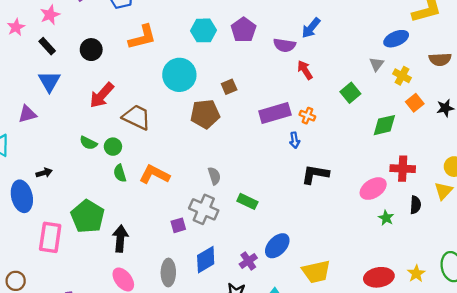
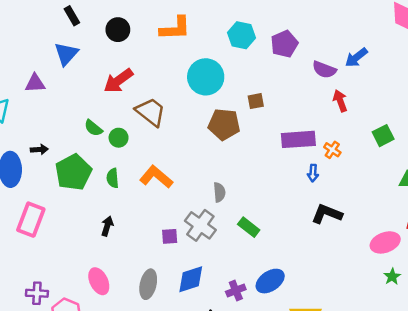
green semicircle: (120, 173) -> (113, 178), moved
green pentagon: (88, 216) -> (73, 172), moved
black arrow: (120, 239) -> (107, 226), moved, size x0.7

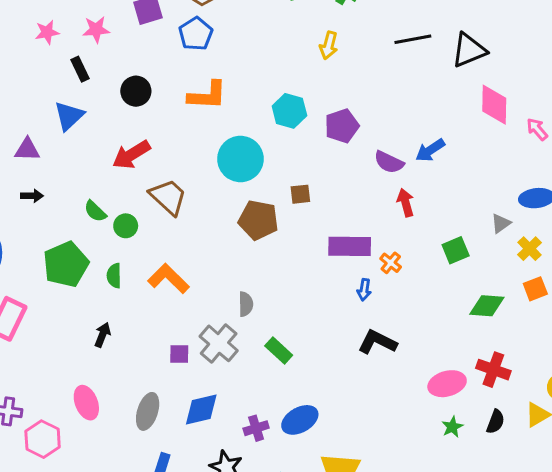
black arrow: (39, 150) -> (32, 196), moved

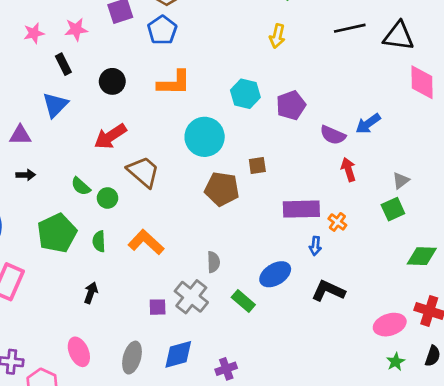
black triangle: (469, 50) -> (399, 36), turned 32
gray triangle: (501, 223) -> (401, 181), moved
blue ellipse: (300, 420) -> (275, 274), moved

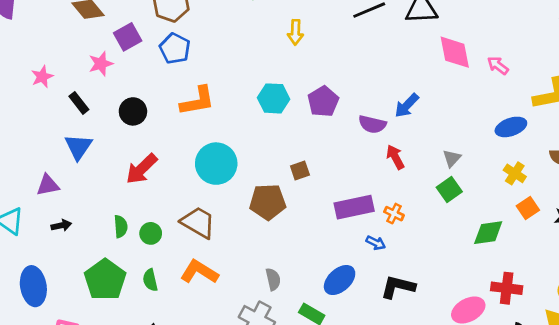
pink star: (76, 29) -> (101, 64), moved
cyan circle: (205, 137) -> (216, 164), moved
brown trapezoid: (143, 172) -> (198, 222), moved
green semicircle: (81, 186) -> (121, 227), turned -125
blue arrow: (315, 246) -> (376, 243), turned -60

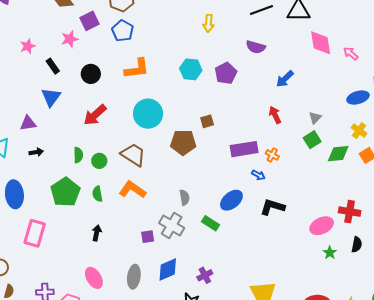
purple semicircle: (372, 124) -> (256, 47), moved
green diamond: (488, 233) -> (338, 154), moved

